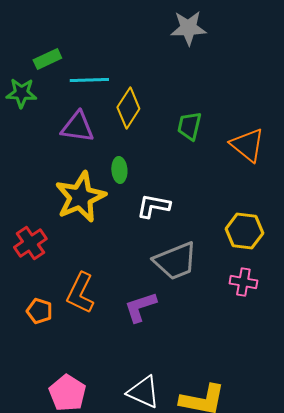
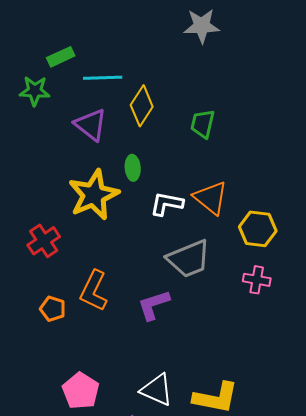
purple triangle: (77, 127) -> (91, 125), turned 30
orange triangle: (247, 145) -> (211, 198), moved

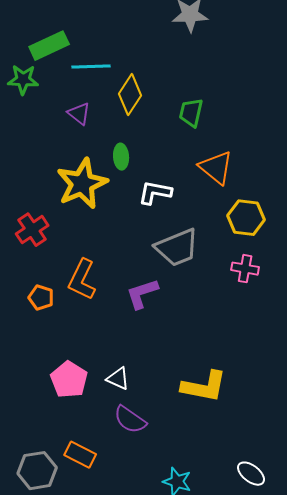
green rectangle: (61, 57) -> (49, 46), size x1.4
purple triangle: (91, 125) -> (79, 114), size x0.7
orange triangle: (211, 198) -> (216, 168), moved
white triangle: (157, 390) -> (118, 379), moved, size x0.7

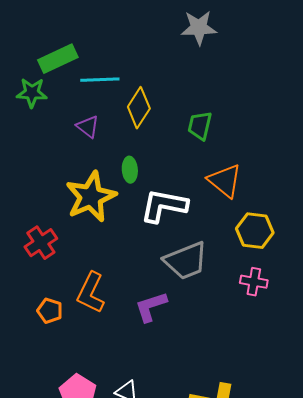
white L-shape: (155, 193) -> (164, 206), size x1.4

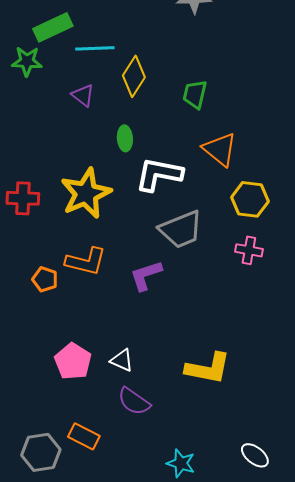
yellow star: (91, 197) -> (86, 193), moved
red cross: (41, 243) -> (23, 198), moved, turned 36
orange L-shape: (91, 293) -> (86, 261), turned -102

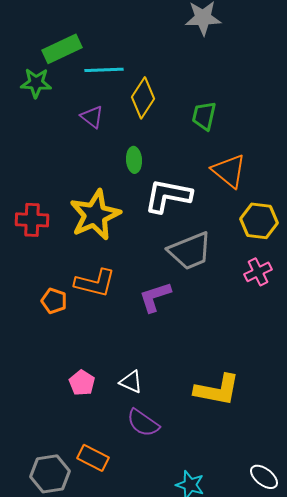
pink cross: (249, 250) -> (258, 272), turned -36
pink pentagon: (73, 361) -> (82, 383), size x0.7

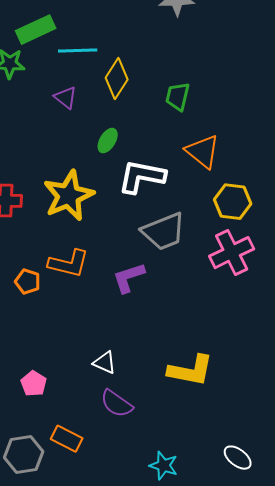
green ellipse: (134, 160) -> (108, 141), turned 35
pink cross: (258, 272) -> (232, 253), size x1.6
pink pentagon: (82, 383) -> (34, 384), moved

